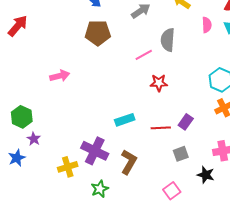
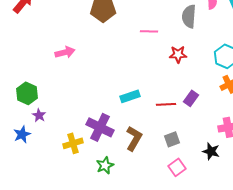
gray semicircle: (168, 40) -> (189, 16), moved
pink line: (144, 55) -> (149, 31), turned 30
red star: (159, 83) -> (178, 54), moved
gray square: (181, 154) -> (172, 139), moved

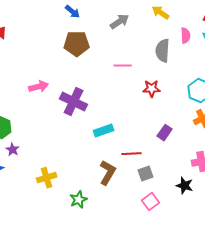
red line: (166, 104) -> (132, 154), moved
purple cross: (100, 127) -> (74, 102), moved

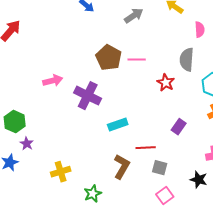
brown pentagon: (77, 44) -> (109, 58), moved, turned 30
gray semicircle: (163, 51) -> (187, 60), moved
red star: (152, 89) -> (166, 83), turned 30
gray square: (146, 174) -> (160, 168), turned 35

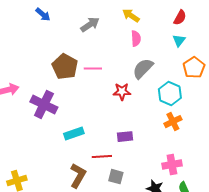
pink semicircle: (200, 30) -> (136, 39), moved
gray semicircle: (187, 60) -> (143, 69), turned 40
red star: (166, 83) -> (122, 92), turned -30
purple rectangle: (179, 127) -> (125, 137), moved, turned 49

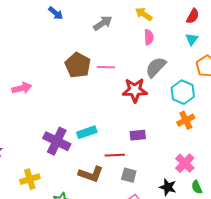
red star: (122, 92) -> (135, 90), size x1.4
purple cross: (44, 105) -> (57, 141), moved
pink cross: (172, 165) -> (185, 163), turned -36
brown L-shape: (78, 176) -> (91, 174), turned 80

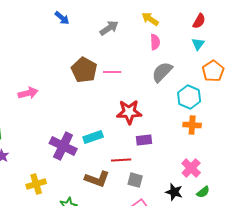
red star: (135, 90) -> (129, 112), moved
orange cross: (186, 120) -> (192, 125), turned 30
green semicircle: (197, 187) -> (203, 192), turned -104

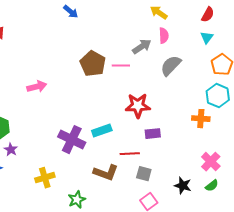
gray arrow: (109, 28) -> (142, 47), moved
cyan hexagon: (189, 97) -> (218, 96), moved
pink cross: (191, 168) -> (211, 162), moved

